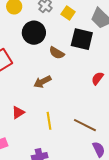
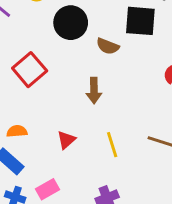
brown arrow: (42, 82) -> (94, 91), turned -54

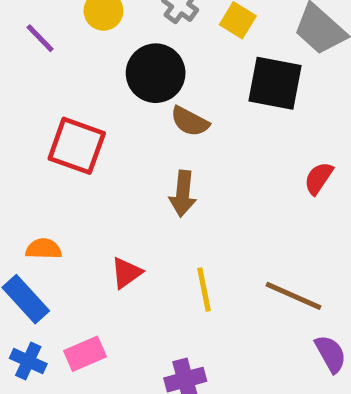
brown semicircle: (108, 46) -> (190, 121), moved
red square: (30, 70) -> (77, 146), turned -36

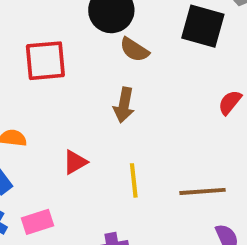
red square: (77, 146) -> (45, 61), turned -30
brown line: (294, 296) -> (202, 191), turned -33

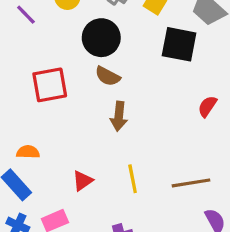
brown semicircle: (134, 50) -> (108, 76), moved
red triangle: (75, 162) -> (82, 181), moved

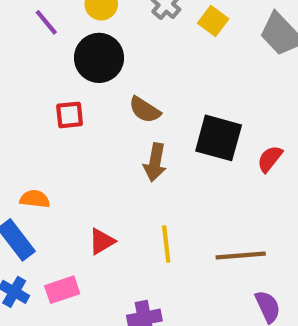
black circle: (101, 38) -> (99, 58), moved
black square: (179, 44) -> (219, 138), moved
red square: (50, 85) -> (70, 115), size x0.6

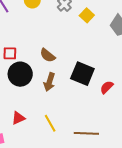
black circle: (99, 58) -> (20, 74), moved
yellow line: (166, 244) -> (50, 123), turned -30

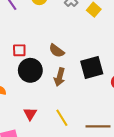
black square: (82, 74) -> (92, 67), turned -35
red triangle: (18, 118) -> (30, 114), turned -32

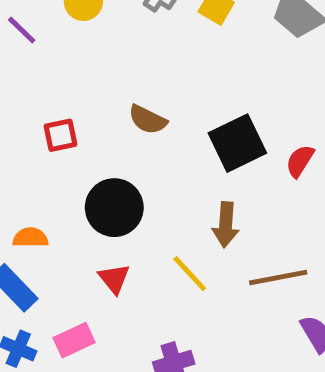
black circle: (30, 70) -> (114, 208), moved
brown arrow: (60, 77) -> (226, 225), moved

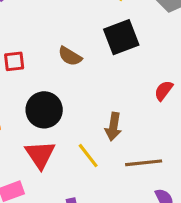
black square: (237, 143) -> (121, 37), moved
red triangle: (114, 279) -> (40, 155), size x1.5

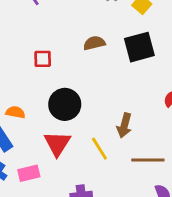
brown semicircle: (70, 56) -> (94, 43), moved, turned 130

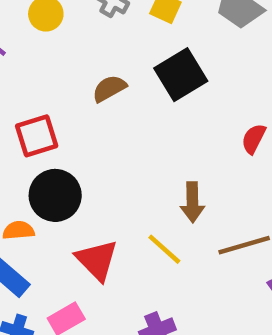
red square: (43, 59) -> (37, 136), size x1.4
black circle: (65, 104) -> (55, 195), moved

